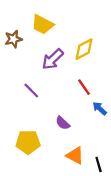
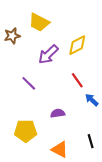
purple semicircle: (63, 123) -> (58, 113), turned 128
orange triangle: (75, 155) -> (60, 149), moved
black line: (99, 164) -> (91, 141), moved

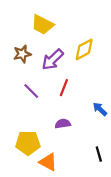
brown star: (12, 36) -> (22, 54), moved
red line: (77, 80) -> (64, 88), moved, turned 56
orange triangle: (60, 149) -> (48, 162), moved

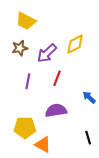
yellow trapezoid: (42, 25) -> (26, 21), moved
purple line: (31, 91) -> (28, 81), turned 56
purple semicircle: (63, 124) -> (56, 110), size x1.5

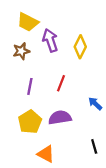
yellow diamond: (75, 44) -> (80, 47), turned -35
purple arrow: (47, 53) -> (50, 40), moved, turned 115
yellow pentagon: (25, 128) -> (30, 122), moved, turned -30

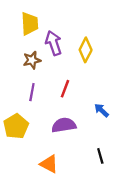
yellow trapezoid: (28, 22) -> (30, 24), turned -120
brown star: (21, 51) -> (32, 60), moved
yellow pentagon: (30, 122) -> (16, 126), moved

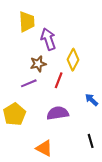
yellow diamond: (86, 50) -> (73, 60), moved
brown star: (32, 60) -> (38, 64), moved
purple line: (32, 92) -> (29, 83), turned 56

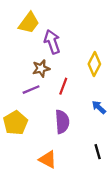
yellow trapezoid: (27, 22) -> (29, 23), turned 40
yellow diamond: (73, 60) -> (94, 64), moved
purple semicircle: (58, 113) -> (62, 122), turned 95

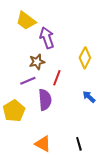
yellow trapezoid: (29, 23) -> (26, 21), turned 90
purple semicircle: (62, 122) -> (45, 100), moved
black line: (98, 152) -> (79, 144), moved

